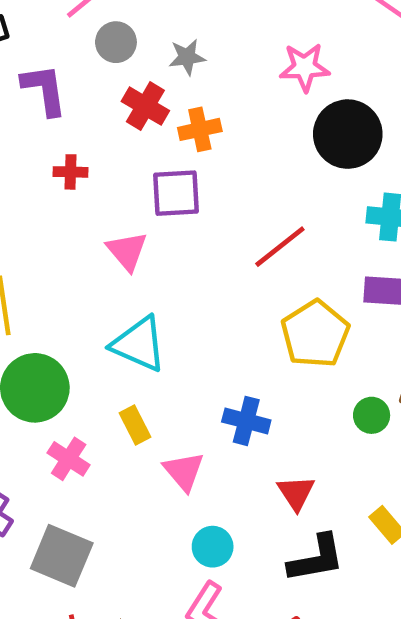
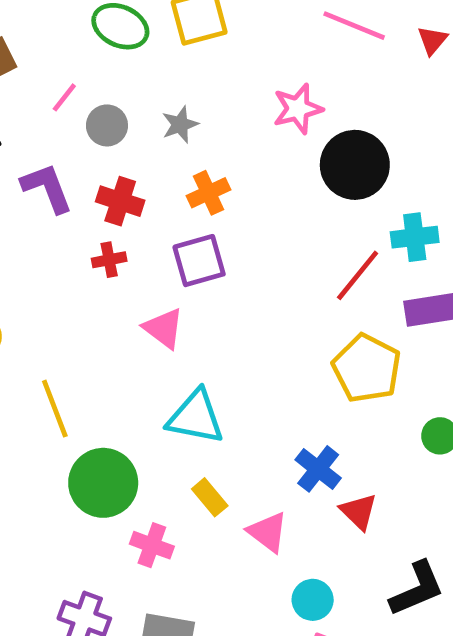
red cross: (145, 106) -> (120, 201), moved
red cross: (71, 172) -> (109, 260), moved
red line: (280, 247) -> (358, 275), moved
blue cross: (246, 421) -> (318, 469), turned 36
red triangle: (296, 493) -> (359, 511), moved

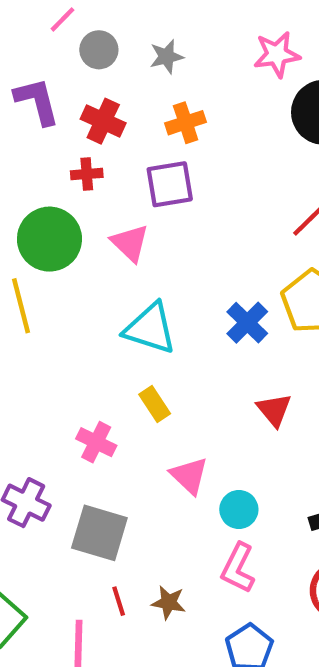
blue cross: (318, 469) -> (247, 323), moved
green circle: (103, 483) -> (49, 239), moved
red triangle: (359, 511) -> (274, 410), moved
pink triangle: (268, 532) -> (189, 476), moved

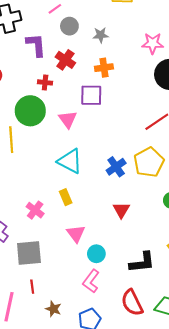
red cross: (87, 174) -> (45, 82), moved
gray square: (99, 533) -> (29, 253), turned -32
brown star: (169, 602) -> (53, 309), moved

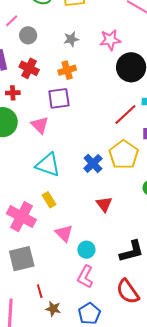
gray star: (101, 35) -> (71, 39), moved
pink cross: (35, 210) -> (21, 217), size x1.6
red line: (32, 287) -> (40, 291), moved

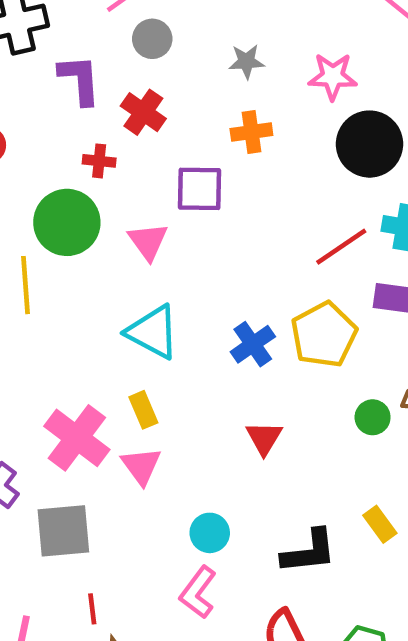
orange cross: (67, 70) -> (251, 132), moved
pink triangle: (64, 233) -> (141, 466), moved

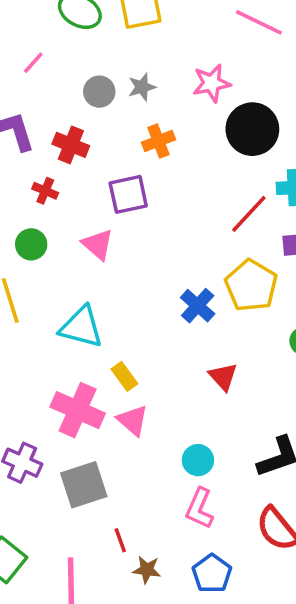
gray circle: (152, 39) -> (99, 92), moved
red cross: (99, 161) -> (45, 191), turned 30
green circle: (67, 222) -> (31, 244), size x0.6
cyan triangle: (153, 332) -> (81, 327), moved

